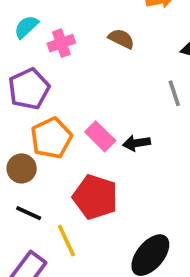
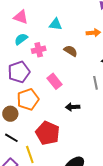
pink rectangle: (100, 136) -> (55, 81), moved

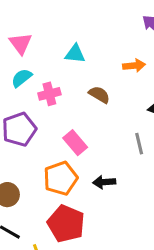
pink triangle: (21, 17) -> (21, 44), turned 35
orange pentagon: (28, 99) -> (61, 178), moved

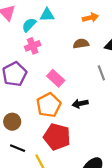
cyan semicircle: (22, 78) -> (29, 25), moved
brown semicircle: (99, 95) -> (81, 44), moved, turned -32

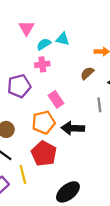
brown semicircle: (81, 44) -> (87, 73), turned -48
black arrow: (80, 104) -> (73, 128), size x1.5

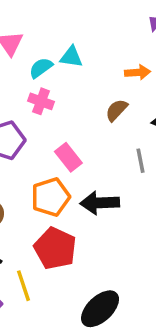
pink cross: (42, 64) -> (41, 101), turned 32

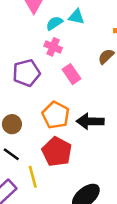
pink rectangle: (68, 157) -> (71, 74), moved
orange pentagon: (51, 197) -> (56, 115), turned -30

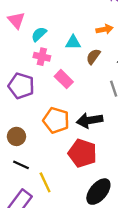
cyan triangle: (76, 17) -> (73, 42), moved
purple pentagon: (26, 73) -> (21, 86), turned -30
red pentagon: (57, 152) -> (82, 153), moved

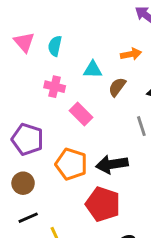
cyan semicircle: (39, 34) -> (55, 46), moved, turned -35
purple pentagon: (21, 86) -> (27, 139), moved
black line: (21, 165) -> (28, 218), turned -49

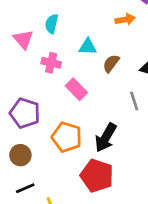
pink triangle: (24, 42) -> (23, 39), moved
orange arrow: (131, 54) -> (125, 19), moved
black arrow: (112, 164) -> (106, 138), turned -52

